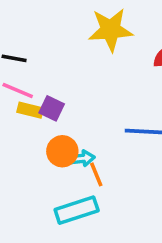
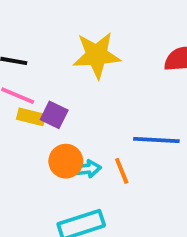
yellow star: (111, 30) -> (97, 55), moved
orange line: (96, 174) -> (122, 171), moved

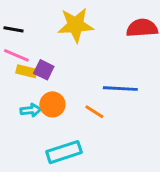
cyan arrow: (87, 169) -> (31, 110), moved
orange line: (122, 171) -> (94, 112), turned -36

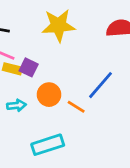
blue line: (120, 89) -> (100, 85), turned -52
orange circle: (52, 104) -> (49, 95), moved

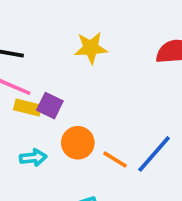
yellow star: (58, 25) -> (91, 48), size x0.7
blue line: (100, 85) -> (154, 154), moved

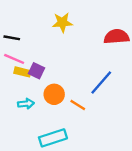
yellow star: (91, 48) -> (62, 22), moved
blue line: (154, 154) -> (101, 83), moved

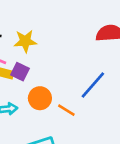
yellow star: (62, 22) -> (25, 41), moved

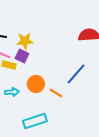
purple square: (20, 72) -> (22, 56), moved

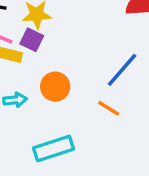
orange line: (56, 93) -> (109, 108), moved

